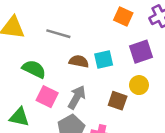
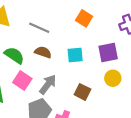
orange square: (123, 17) -> (84, 18), moved
brown semicircle: (79, 61) -> (43, 52), moved
yellow circle: (139, 85) -> (113, 78), moved

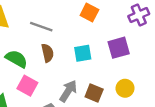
brown semicircle: (43, 52) -> (48, 53), turned 63
yellow circle: (113, 78) -> (125, 88), moved
gray arrow: (48, 84) -> (68, 91), moved

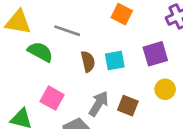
brown semicircle: (48, 53) -> (88, 62), moved
green semicircle: (16, 59) -> (40, 52), moved
yellow circle: (125, 88) -> (165, 89), moved

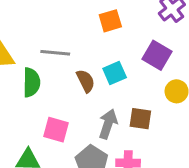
orange square: (122, 14) -> (110, 21), turned -30
green semicircle: (40, 52) -> (31, 82), turned 75
purple square: (155, 54) -> (157, 55), turned -30

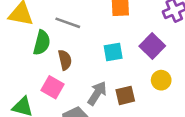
brown semicircle: (86, 81) -> (65, 60), moved
brown square: (140, 119) -> (125, 95), turned -36

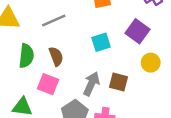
gray line: (68, 23) -> (54, 21), turned -35
green semicircle: (42, 43) -> (26, 56), moved
brown square: (125, 95) -> (118, 82), turned 36

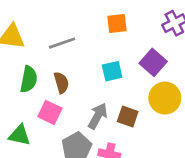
yellow circle: (151, 63) -> (165, 98), size x1.5

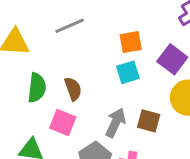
orange square: (117, 24) -> (131, 42), moved
gray line: (62, 43) -> (70, 26), moved

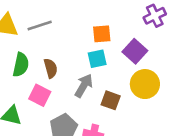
gray line: (70, 26) -> (40, 25), moved
gray arrow: (116, 123) -> (84, 86), moved

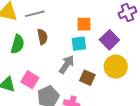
brown semicircle: (51, 68) -> (42, 37), moved
pink square: (40, 95) -> (30, 80), moved

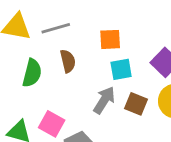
orange square: (84, 24) -> (110, 39), moved
brown square: (87, 78) -> (136, 104), moved

